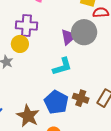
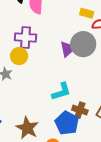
cyan L-shape: (62, 67) -> (61, 92), moved
blue pentagon: (56, 102) -> (67, 123), moved

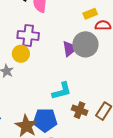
yellow rectangle: (87, 13) -> (90, 14), turned -40
blue pentagon: (67, 123) -> (45, 120), moved, turned -30

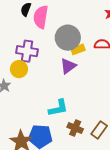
yellow rectangle: (90, 14) -> (78, 49), moved
gray circle: (85, 44) -> (68, 38), moved

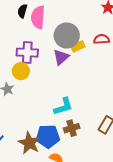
purple triangle: (68, 66) -> (61, 57), moved
brown cross: (75, 128) -> (72, 128), moved, turned -35

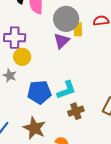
yellow rectangle: (78, 46) -> (78, 29), turned -64
purple cross: (27, 53) -> (15, 38), moved
blue pentagon: (48, 136) -> (39, 92), moved

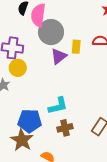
gray circle: (66, 19) -> (51, 32), moved
blue pentagon: (39, 92) -> (30, 121), moved

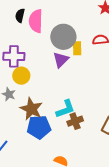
gray circle: (51, 32) -> (63, 37), moved
brown cross: (65, 128) -> (75, 121), moved
brown star: (22, 140) -> (31, 109), moved

